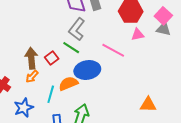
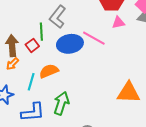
green line: (71, 48) -> (41, 32), moved, turned 54
blue ellipse: (87, 70) -> (70, 44), moved
orange triangle: (148, 105) -> (129, 93), size x1.4

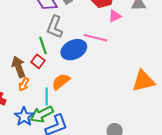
green arrow: (61, 103) -> (42, 114), moved, turned -120

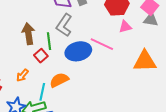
brown arrow: (19, 67) -> (28, 34), moved
orange triangle: (143, 81) -> (145, 61), moved

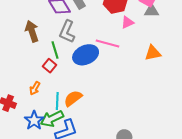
brown arrow: (28, 34) -> (32, 31), moved
orange triangle: (145, 61) -> (153, 53), size x0.7
orange semicircle: (59, 80) -> (73, 98), moved

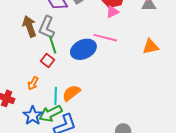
pink triangle: (127, 22) -> (112, 12), moved
gray L-shape: (67, 32) -> (47, 27), moved

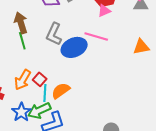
gray L-shape: (47, 27) -> (54, 34), moved
green line: (53, 45) -> (22, 41), moved
red square: (47, 61) -> (40, 79), moved
orange arrow: (33, 83) -> (23, 80), size x1.5

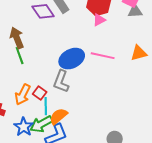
gray L-shape: (54, 34) -> (61, 81), moved
pink line: (96, 37) -> (103, 56), moved
orange semicircle: (61, 91) -> (58, 116), moved

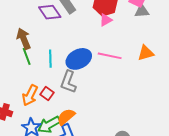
cyan line: (46, 106) -> (50, 59), moved

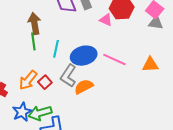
pink triangle: (106, 20) -> (106, 20), moved, turned 40
orange semicircle: (66, 117) -> (84, 87), moved

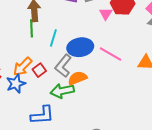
pink triangle: (106, 20) -> (106, 14), turned 32
blue star: (22, 112) -> (16, 84), moved
green arrow: (40, 113) -> (62, 91), moved

